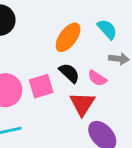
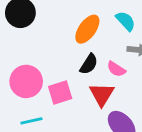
black semicircle: (69, 73) -> (89, 64), turned 80
pink square: (41, 86) -> (60, 92), moved

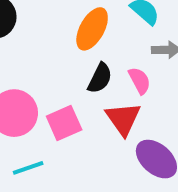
pink semicircle: (116, 69) -> (140, 81), turned -144

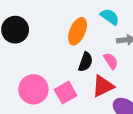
red triangle: (123, 119) -> (103, 86), turned 45

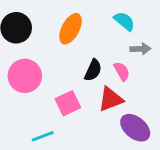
orange ellipse: (78, 31) -> (71, 29), moved
pink circle: (33, 89) -> (25, 76), moved

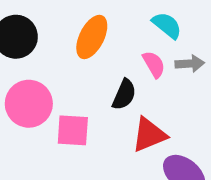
pink semicircle: (122, 71) -> (154, 64), moved
pink square: (68, 103) -> (73, 130), moved, turned 30

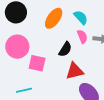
cyan semicircle: (167, 25) -> (81, 17), moved

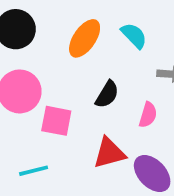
pink semicircle: (82, 37) -> (148, 115), moved, turned 40
red triangle: (75, 71) -> (109, 153), moved

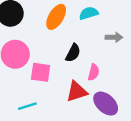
cyan semicircle: (134, 36) -> (89, 13), turned -60
pink semicircle: (148, 115) -> (94, 72), moved

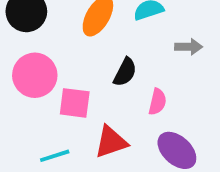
red triangle: (77, 92) -> (111, 142), moved

